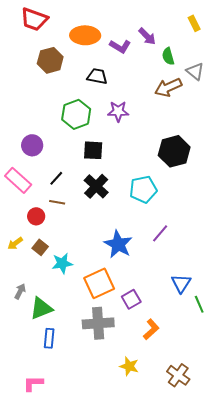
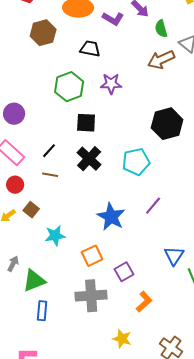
purple circle: (32, 145) -> (14, 114), moved
red circle: (36, 216) -> (15, 185), moved
brown square: (40, 247) -> (31, 210), moved
orange square: (99, 283) -> (92, 256), size x0.7

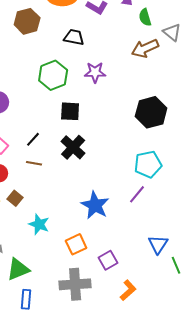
cyan pentagon: (136, 162) -> (148, 164), moved
cyan star: (55, 236) -> (39, 224), turned 30

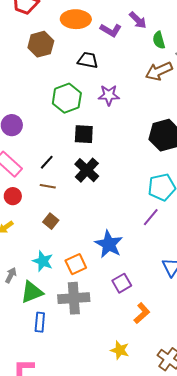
brown square: (15, 198) -> (51, 221), moved
blue star: (95, 205) -> (109, 244), moved
cyan star: (39, 224) -> (43, 261), moved
orange square: (76, 244) -> (76, 264), moved
gray cross: (75, 284) -> (74, 298), moved

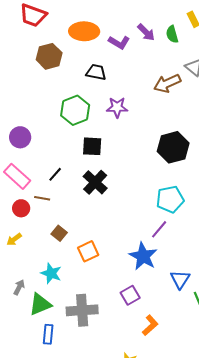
green semicircle: (159, 40) -> (172, 34), moved
brown line: (48, 186) -> (42, 198), moved
blue star: (109, 244) -> (143, 256), moved
orange square: (76, 264) -> (88, 251), moved

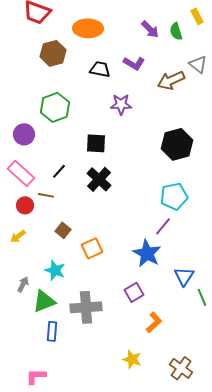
purple L-shape: (119, 42) -> (134, 63), moved
green hexagon: (75, 110) -> (55, 107), moved

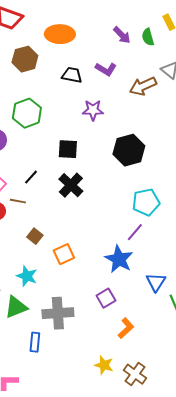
black hexagon: (177, 144) -> (129, 150), moved
blue rectangle: (52, 331) -> (35, 342), moved
brown cross: (181, 368) -> (135, 374), moved

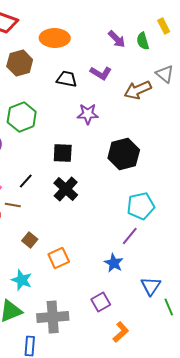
blue star: (119, 259) -> (114, 263), size x0.7

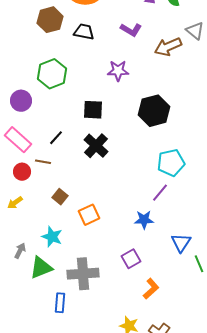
black trapezoid: (67, 79) -> (84, 32), moved
blue star: (114, 263) -> (144, 220), turned -30

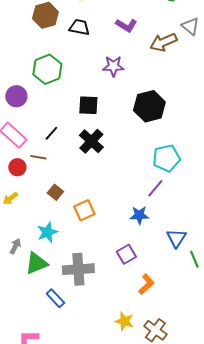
cyan star: (52, 237) -> (47, 232), turned 30
blue rectangle: (60, 303) -> (55, 298), turned -48

